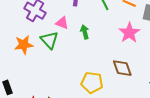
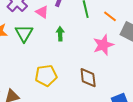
pink triangle: (62, 23) -> (42, 12), moved
yellow pentagon: (92, 83) -> (46, 76), moved, turned -30

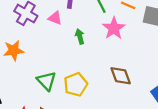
green triangle: (24, 33) -> (47, 81), moved
pink star: (103, 45) -> (114, 28), moved

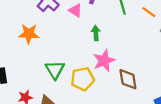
pink star: (114, 28) -> (104, 61), moved

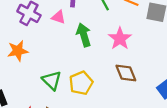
green arrow: (96, 33) -> (84, 35), size x1.5
pink star: (104, 61) -> (120, 39), moved

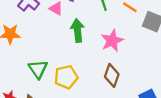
brown diamond: (126, 73) -> (112, 75), turned 30

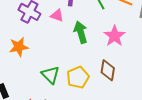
brown diamond: (112, 75) -> (108, 70), moved

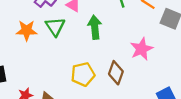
pink star: (114, 36) -> (141, 49), moved
green triangle: (50, 75) -> (55, 27), moved

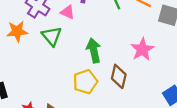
green arrow: (95, 27) -> (94, 50), moved
orange star: (27, 30) -> (17, 31), moved

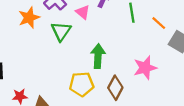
orange star: (17, 31) -> (29, 18), turned -30

